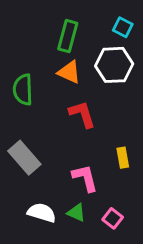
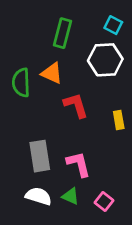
orange triangle: (69, 72) -> (52, 73), moved
gray rectangle: (24, 158) -> (40, 156), moved, turned 32
yellow rectangle: (123, 158) -> (119, 120), moved

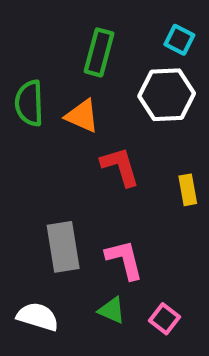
green semicircle: (21, 83) -> (29, 103), moved
white semicircle: (38, 196) -> (38, 317), moved

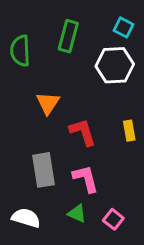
green semicircle: (29, 103) -> (20, 51), moved
orange triangle: (82, 116) -> (48, 103), moved, turned 40
red L-shape: (120, 167) -> (83, 132), moved

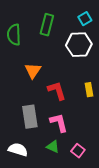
cyan square: (123, 27) -> (85, 19), turned 32

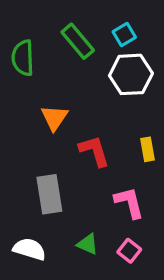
cyan square: (85, 19) -> (124, 35), moved
green rectangle: (47, 25) -> (78, 41), turned -55
pink L-shape: (59, 123) -> (129, 203), moved

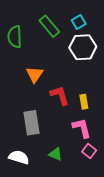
yellow rectangle: (148, 149) -> (84, 102), moved
pink square: (129, 251) -> (89, 151), moved

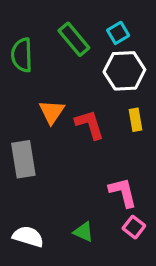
red L-shape: (60, 95) -> (90, 124), moved
yellow rectangle: (84, 102) -> (135, 120), moved
gray rectangle: (31, 123) -> (23, 159), moved

